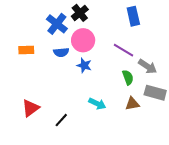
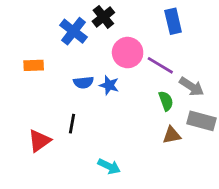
pink circle: (83, 40) -> (128, 53), moved
blue semicircle: (61, 52) -> (83, 82), moved
cyan arrow: (97, 104) -> (109, 166), moved
black line: (61, 120) -> (72, 124), moved, turned -32

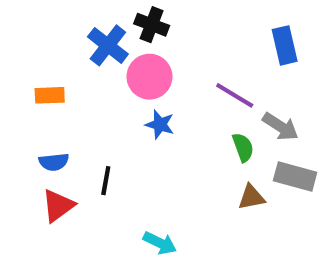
black cross: (103, 17) -> (152, 25), turned -30
blue rectangle: (173, 21) -> (285, 45), moved
pink circle: (128, 53) -> (149, 77), moved
blue semicircle: (83, 82) -> (54, 162), moved

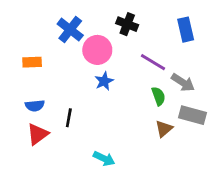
black cross: (152, 25) -> (127, 24), moved
blue star: (160, 124) -> (104, 81), turned 30
brown triangle: (251, 197) -> (164, 129), turned -30

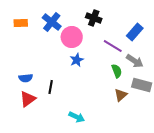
blue rectangle: (186, 30) -> (135, 32), moved, turned 54
orange rectangle: (32, 62) -> (21, 23), moved

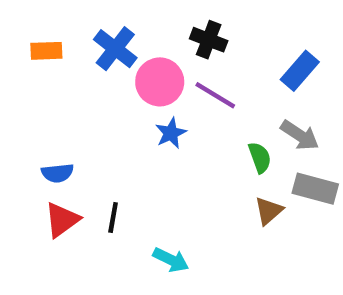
purple line: (113, 46) -> (215, 95), moved
black line: (51, 87) -> (113, 218), moved

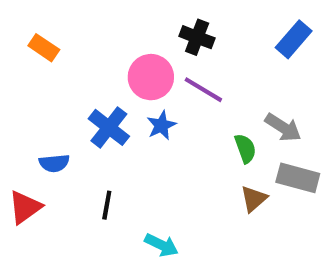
blue cross: (115, 49) -> (109, 127), moved
orange rectangle: (46, 51) -> (44, 48), turned 36
blue rectangle: (300, 71) -> (294, 39), moved
red triangle: (62, 220) -> (25, 207), moved

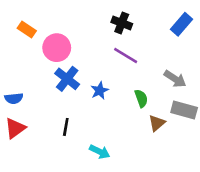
pink circle: (151, 77) -> (57, 48), moved
blue star: (161, 125) -> (100, 91), moved
green semicircle: (245, 148) -> (141, 98), moved
blue semicircle: (54, 163) -> (14, 98), moved

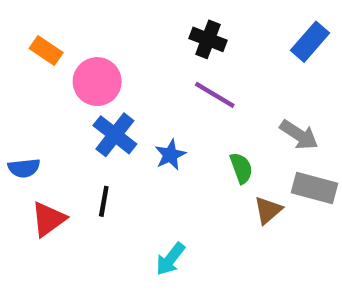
black line: (66, 127) -> (104, 201), moved
red triangle: (15, 128) -> (48, 219), moved
cyan arrow: (100, 152) -> (170, 259), turned 102

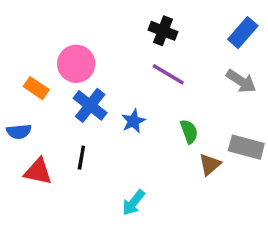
orange rectangle: (46, 51) -> (36, 88), moved
gray arrow: (299, 135) -> (241, 81), moved
red triangle: (48, 219) -> (38, 171), turned 48

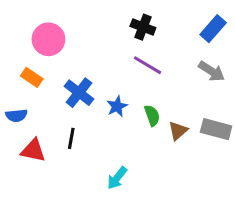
pink circle: (76, 64) -> (48, 39), moved
green semicircle: (189, 131) -> (152, 115), moved
brown triangle: (210, 164) -> (178, 131), moved

